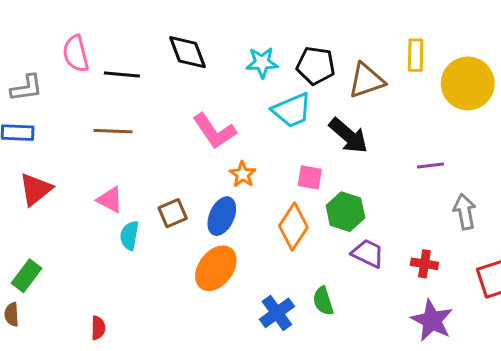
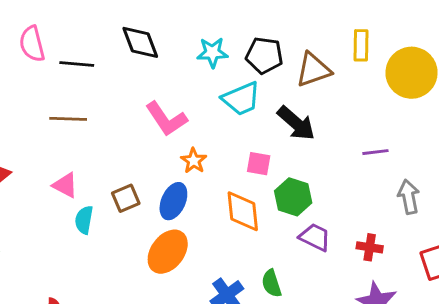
orange diamond: (293, 227) -> (243, 211), turned -39

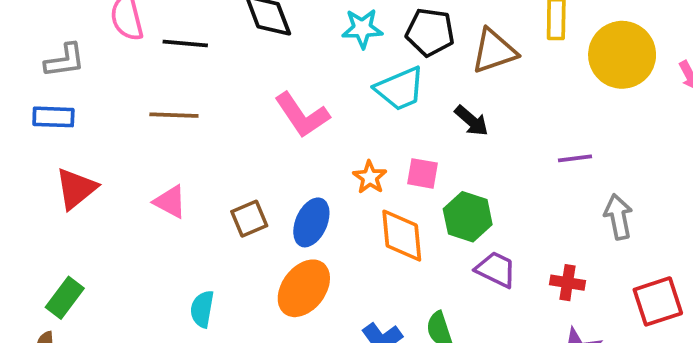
black arrow: (296, 123) -> (471, 121), size x0.7
orange star: (194, 161) -> (370, 177), moved
cyan semicircle: (84, 220) -> (202, 309), moved

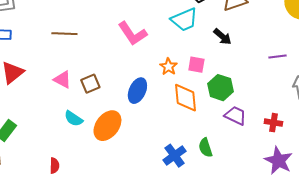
brown square: (249, 219) -> (90, 84), moved
orange ellipse: (304, 288) -> (107, 126), moved
cyan semicircle: (202, 309) -> (73, 119), moved, turned -66

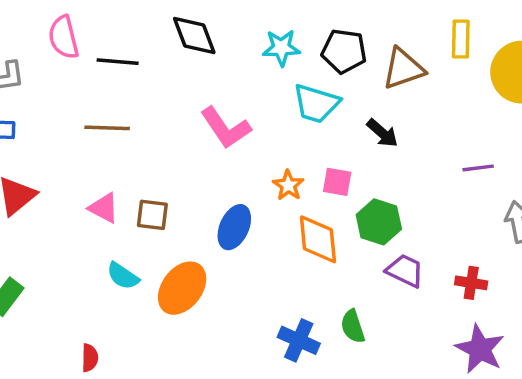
cyan trapezoid: (184, 20) -> (316, 103), turned 40
brown square: (90, 84) -> (152, 215), turned 30
blue cross: (174, 156) -> (299, 340), turned -30

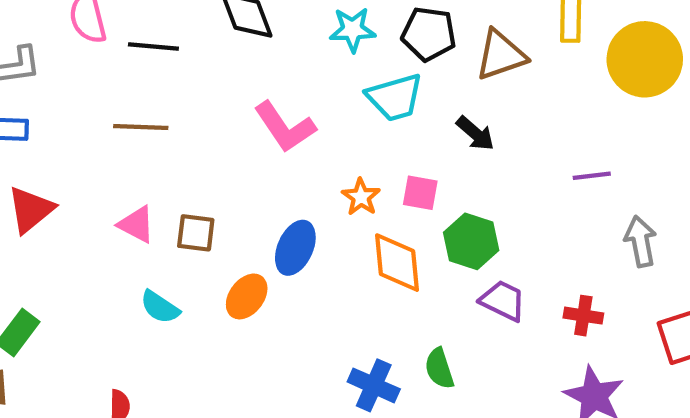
cyan trapezoid: (316, 103) -> (395, 97), turned -33
orange ellipse: (182, 288) -> (247, 296), moved, size x0.7

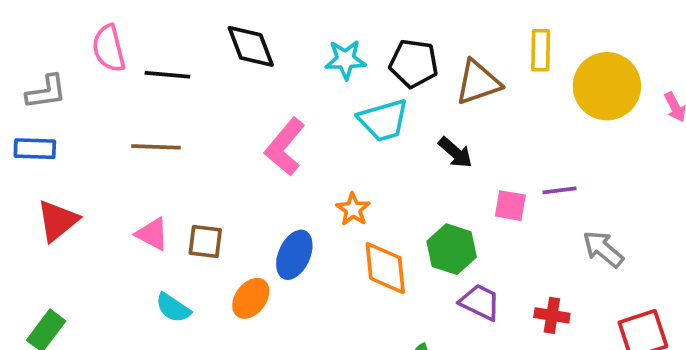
pink L-shape: (285, 127) -> (285, 147), turned 74
pink square: (420, 193) -> (510, 206), moved
gray arrow: (641, 241) -> (603, 249), turned -39

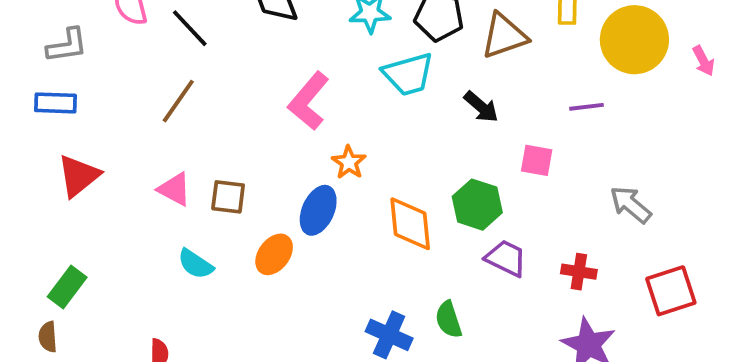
black line: (167, 75) -> (190, 28), turned 42
brown line: (156, 147) -> (178, 101), turned -57
purple line: (560, 190) -> (587, 107), moved
orange star: (353, 209) -> (349, 162), moved

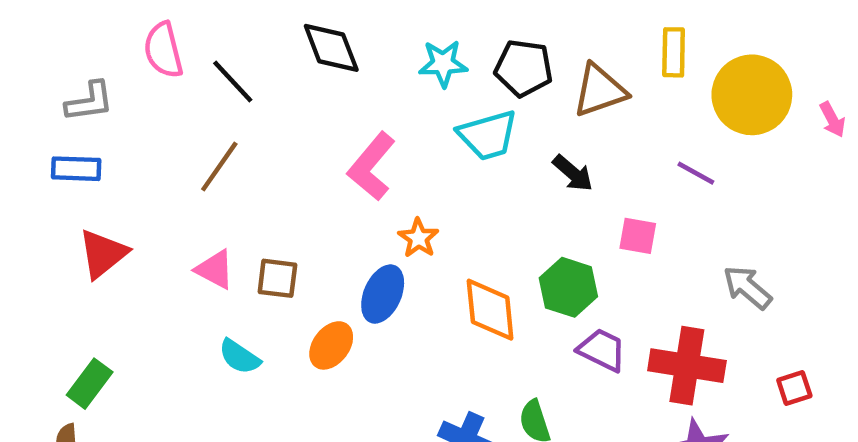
purple line: (587, 107) -> (696, 173), turned 36
red cross: (579, 272) -> (687, 366), size x1.8
red square: (671, 291) -> (794, 388), size x0.6

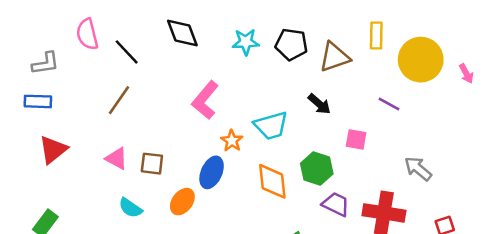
cyan trapezoid: (488, 135) -> (271, 126), moved

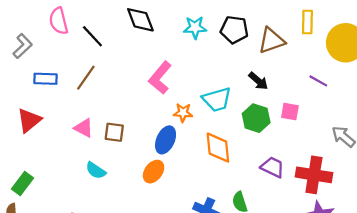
gray L-shape: (45, 63) -> (23, 46), turned -35
blue rectangle: (38, 101) -> (45, 79), moved
orange star: (232, 141) -> (183, 113), turned -30
green hexagon: (317, 169) -> (256, 118), moved
orange ellipse: (182, 202) -> (154, 172), moved

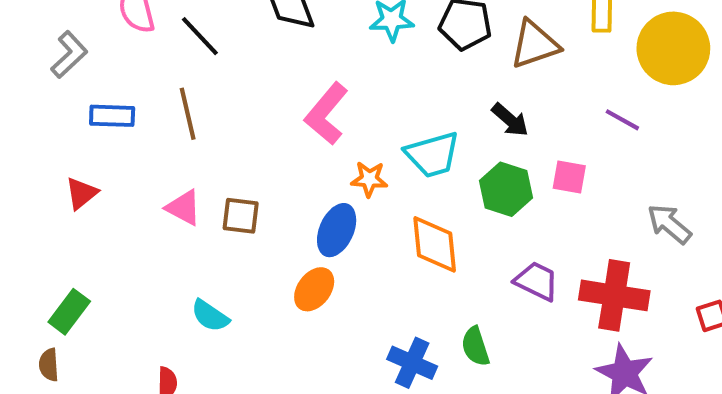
brown line: (86, 78) -> (188, 114), turned -48
red triangle: (29, 120) -> (81, 193), size x0.7
cyan semicircle: (96, 170) -> (210, 316), moved

